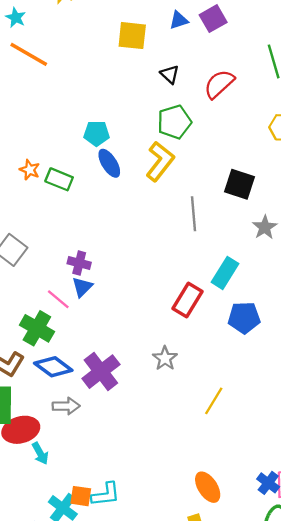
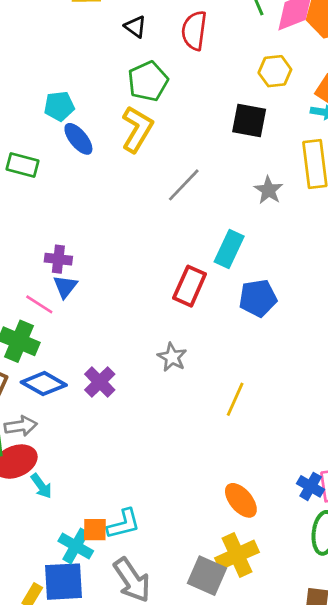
red semicircle: (219, 84) -> (194, 31), turned -32
black square: (240, 184) -> (249, 120), moved
gray line: (194, 214) -> (184, 185), turned 56
purple cross: (101, 372) -> (100, 382), size x0.7
gray arrow: (66, 406) -> (21, 426), moved

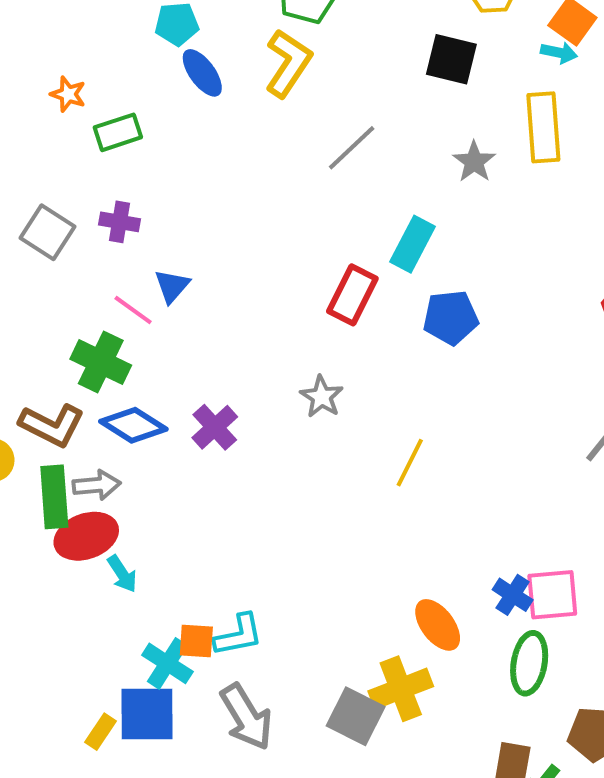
green rectangle: (22, 165) -> (118, 132), moved, turned -36
purple cross: (58, 259) -> (119, 222), moved
orange ellipse: (241, 500) -> (438, 625), moved

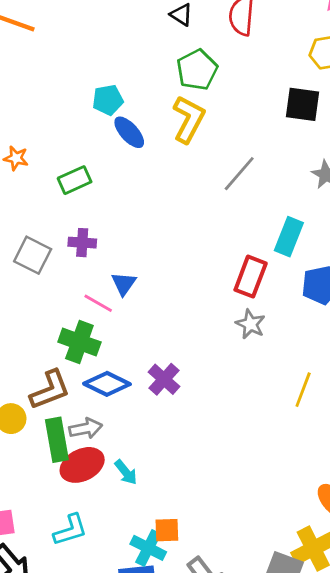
orange star: (68, 94) -> (16, 158), moved
gray star: (322, 397) -> (250, 324), moved
brown L-shape: (52, 425) -> (50, 390), turned -42
cyan arrow: (122, 574) -> (126, 472), moved
cyan L-shape: (238, 635) -> (70, 530), moved

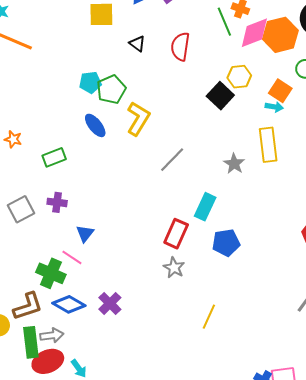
green pentagon: (197, 70) -> (111, 89), moved
cyan pentagon: (108, 100) -> (90, 82), moved
black square: (302, 104) -> (220, 96), moved, turned 32
gray square: (33, 255) -> (21, 209), turned 32
pink line: (98, 303) -> (72, 257), moved

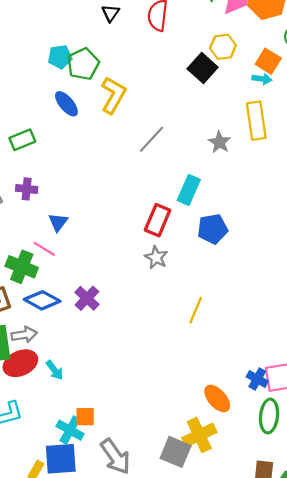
black triangle: (137, 44) -> (111, 13), turned 30

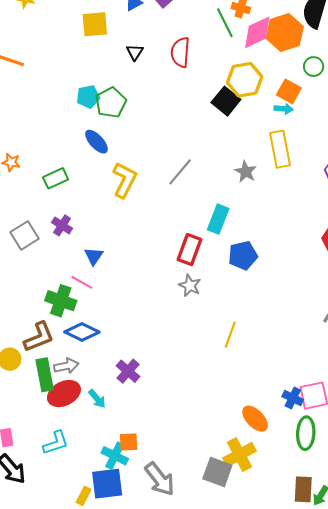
yellow hexagon: (223, 47) -> (245, 80), size x1.4
yellow L-shape: (113, 95) -> (124, 180), moved
purple cross: (27, 189) -> (62, 225), turned 30
purple cross: (87, 298) -> (128, 371), moved

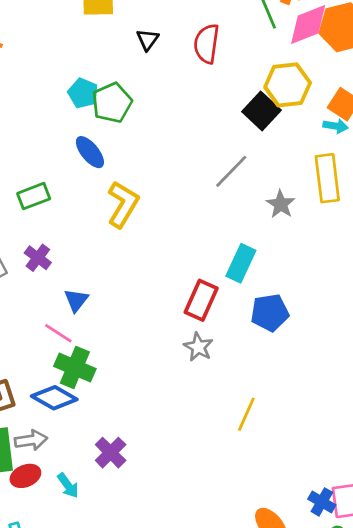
cyan pentagon: (88, 97) -> (83, 93), turned 30
gray line: (180, 172) -> (231, 171), moved
green cross: (61, 301) -> (75, 368), moved
red ellipse: (64, 394) -> (25, 476), size x0.7

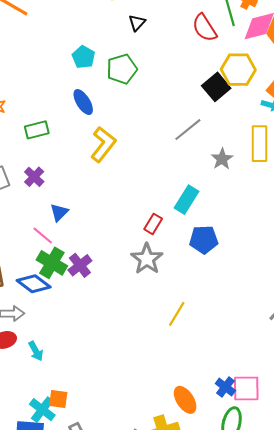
red semicircle: (207, 44) -> (205, 28), moved, turned -48
green pentagon: (112, 103) -> (122, 69), moved
red rectangle: (201, 300) -> (153, 224), size x0.7
gray star: (198, 347) -> (147, 259), size x1.4
purple cross: (111, 453) -> (80, 265), moved

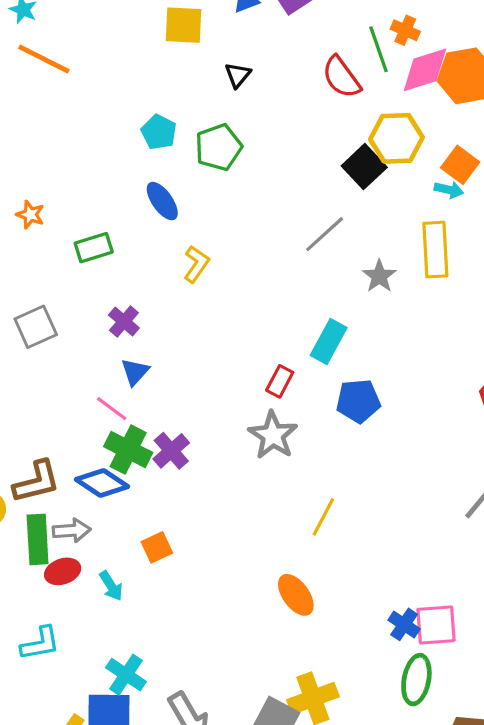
yellow L-shape: (103, 144) -> (196, 264), size x0.7
purple cross: (34, 177) -> (124, 321), moved
orange square: (58, 399) -> (157, 547), moved, turned -30
orange ellipse: (185, 400) -> (296, 595), moved

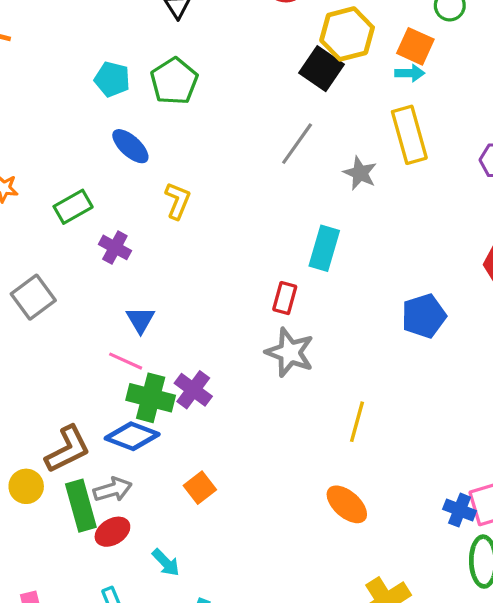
purple cross: (124, 321) -> (115, 247), moved
blue pentagon: (358, 401) -> (424, 316), moved
cyan arrow: (111, 586) -> (166, 563), moved

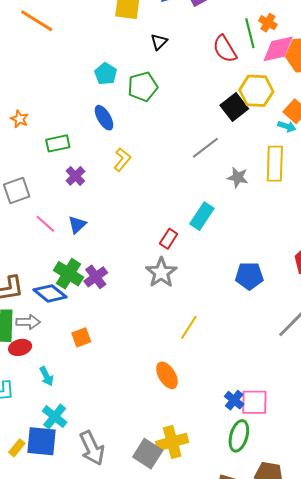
gray star: (360, 173) -> (238, 177), turned -30
pink line: (126, 361) -> (45, 224), moved

